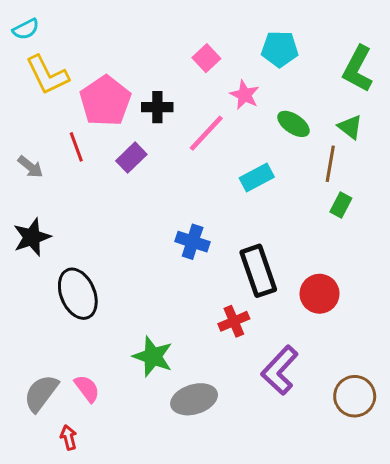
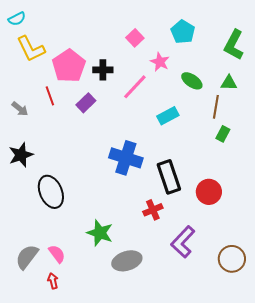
cyan pentagon: (280, 49) -> (183, 32), turned 30
green triangle: (350, 127) -> (229, 83), turned -36
blue cross: (193, 242) -> (126, 158), size x1.5
red arrow: (69, 438) -> (53, 281), moved

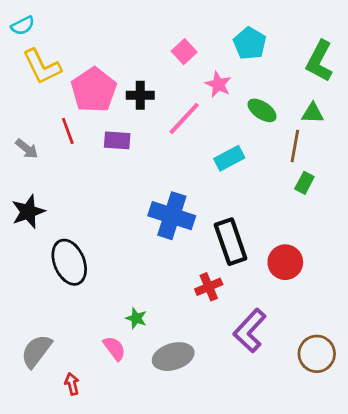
purple rectangle: (86, 103) -> (117, 140), turned 48
green star: (100, 233) -> (136, 318), size x0.6
pink semicircle: (57, 254) -> (114, 348), moved

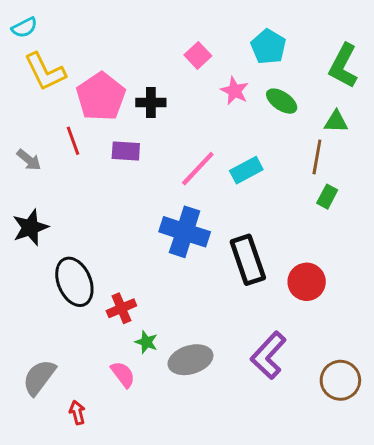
green ellipse: (262, 110) -> (282, 101), moved
pink line: (184, 119) -> (198, 169), moved
red cross: (209, 287) -> (121, 308), moved
gray ellipse: (173, 357) -> (190, 360), moved

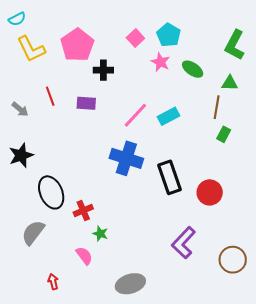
cyan pentagon: (268, 47) -> (169, 35), moved
pink pentagon: (101, 97) -> (77, 45), moved
gray ellipse: (190, 360) -> (130, 284), moved
gray semicircle: (39, 377) -> (33, 233), moved

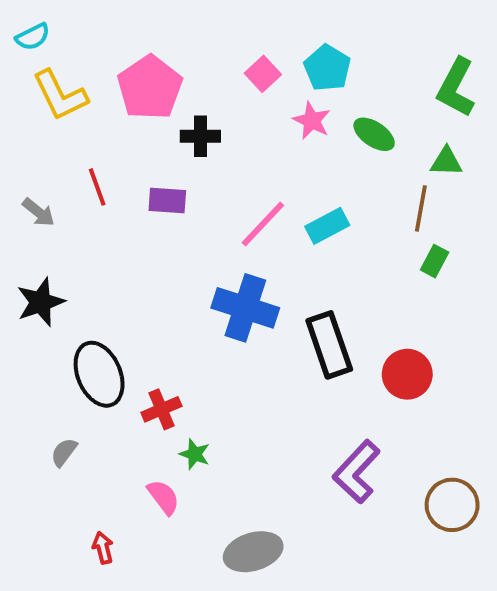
gray semicircle: (33, 233) -> (64, 452), size x0.6

